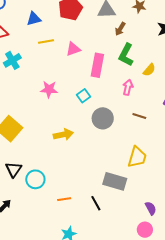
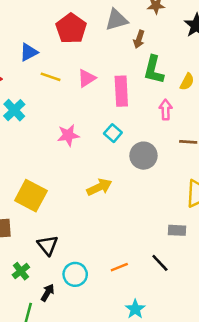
yellow line: (46, 42) -> (51, 77), turned 42
cyan circle: (35, 179) -> (75, 274), moved
gray rectangle: (115, 181) -> (177, 230), size x0.6

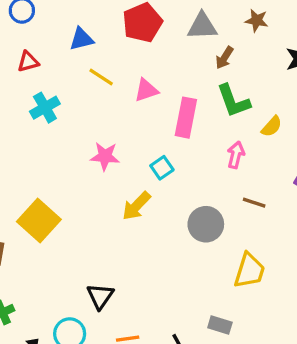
green L-shape: (154, 70) -> (233, 101), turned -48
gray circle: (143, 156) -> (206, 224), moved
yellow arrow: (99, 187) -> (136, 206), moved, turned 145
gray rectangle: (177, 230) -> (220, 325), moved
black triangle: (48, 245) -> (100, 296), moved

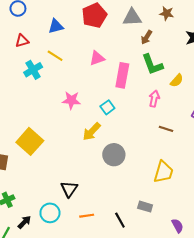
yellow line: (101, 77) -> (55, 56), moved
gray circle: (206, 224) -> (114, 155), moved

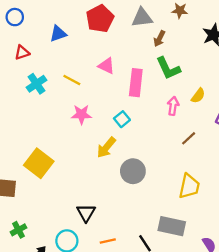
yellow line: (55, 56) -> (72, 80), moved
pink triangle: (97, 58) -> (106, 66), turned 49
yellow semicircle: (177, 80) -> (198, 96), moved
brown line: (166, 129) -> (189, 138), turned -56
gray rectangle: (145, 207) -> (172, 226), size x1.6

